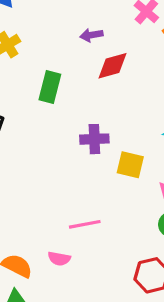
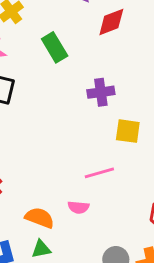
green rectangle: (50, 87) -> (55, 47), turned -40
yellow square: (130, 165) -> (128, 131), moved

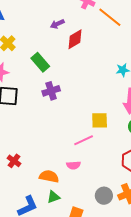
purple cross: (101, 92) -> (51, 91), moved
yellow square: (128, 131) -> (100, 120), moved

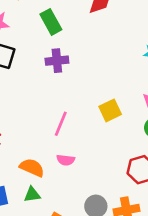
yellow square: (100, 120) -> (110, 110), turned -36
pink line: (84, 140) -> (61, 124), moved, turned -54

